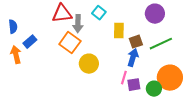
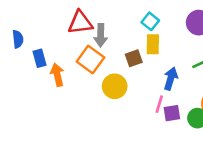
cyan square: (99, 13) -> (150, 21), moved
blue rectangle: (30, 42) -> (39, 58), turned -64
brown square: (136, 42) -> (134, 58), moved
orange arrow: (16, 55) -> (57, 75), moved

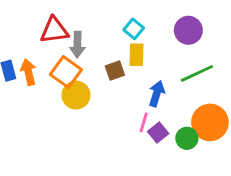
orange arrow: (57, 75) -> (28, 72), moved
yellow circle: (115, 86) -> (76, 95), moved
purple square: (172, 113) -> (158, 133), turned -30

